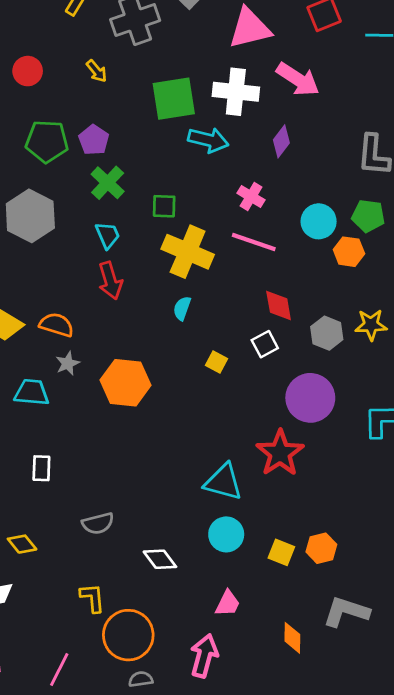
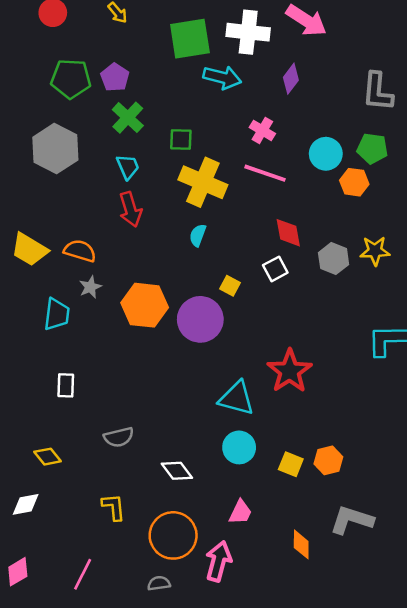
cyan trapezoid: (32, 392) -> (57, 314), turned 92
purple circle: (310, 398) -> (200, 319), moved
orange circle: (128, 635) -> (173, 535), moved

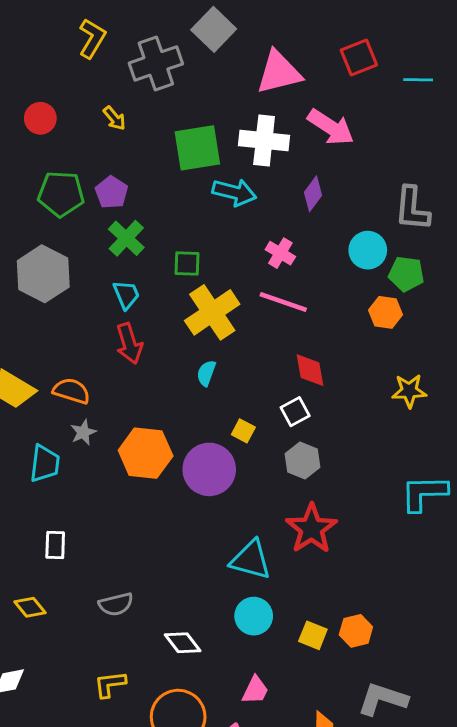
cyan circle: (326, 154) -> (368, 250), moved
yellow cross: (203, 182) -> (212, 312), turned 33
gray hexagon: (334, 259) -> (303, 461), moved
yellow diamond: (48, 457) -> (30, 607), moved
yellow L-shape: (114, 507) -> (110, 684), turned -92

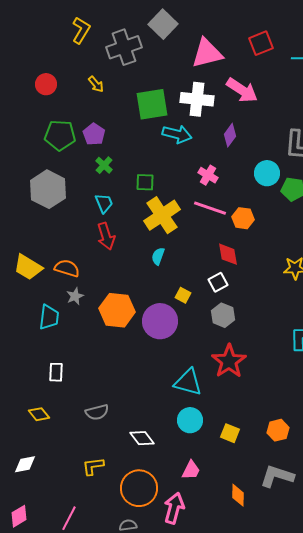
green cross: (126, 238) -> (104, 165), size x0.7
orange hexagon: (386, 312) -> (243, 218), moved
orange hexagon: (356, 631) -> (278, 430), moved

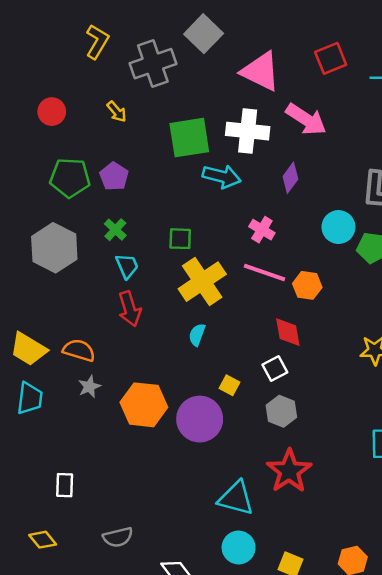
pink triangle: (207, 53) -> (261, 71), turned 40
green cross: (104, 165) -> (115, 230), moved
cyan trapezoid: (49, 317) -> (30, 398), moved

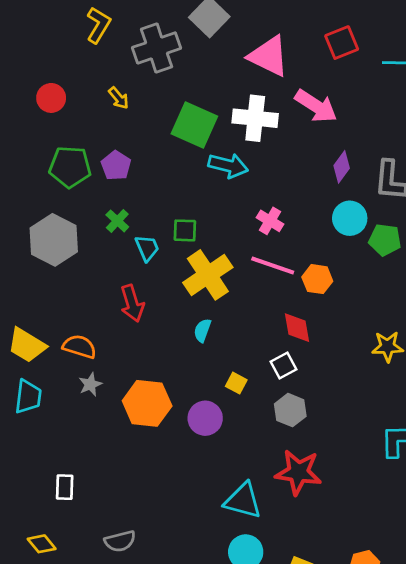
green square: (189, 138) -> (194, 125), turned 33
purple diamond: (290, 178) -> (342, 167), moved
cyan trapezoid: (127, 266) -> (147, 248), moved
purple circle: (200, 419) -> (205, 418), size x0.7
red star: (289, 471) -> (298, 472), turned -30

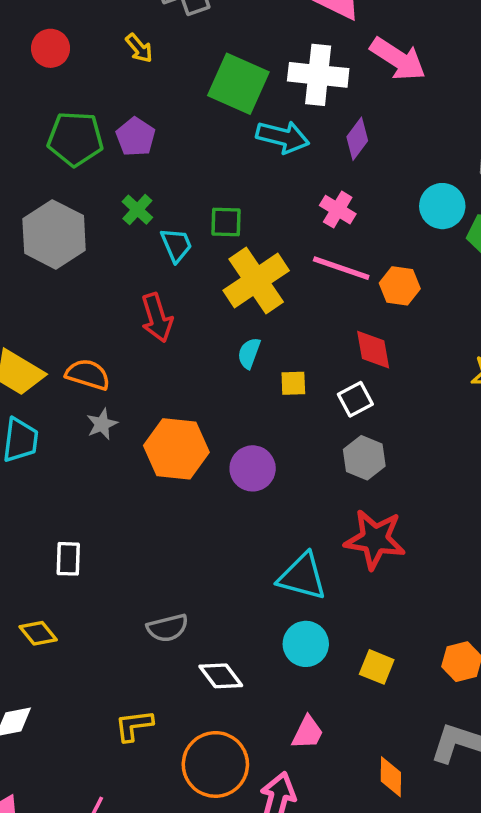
purple diamond: (342, 167) -> (357, 139), moved
yellow square: (236, 383) -> (293, 383), moved, turned -30
gray semicircle: (120, 541) -> (168, 628), moved

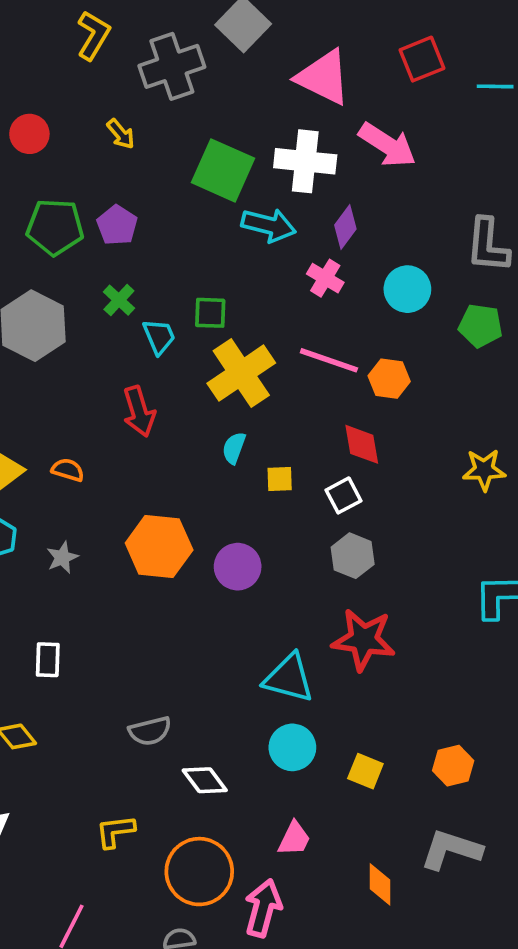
cyan circle: (442, 206) -> (407, 289), moved
pink cross: (338, 210) -> (325, 278), moved
orange semicircle: (88, 374) -> (68, 470), size x0.7
gray star: (102, 424) -> (62, 558), moved

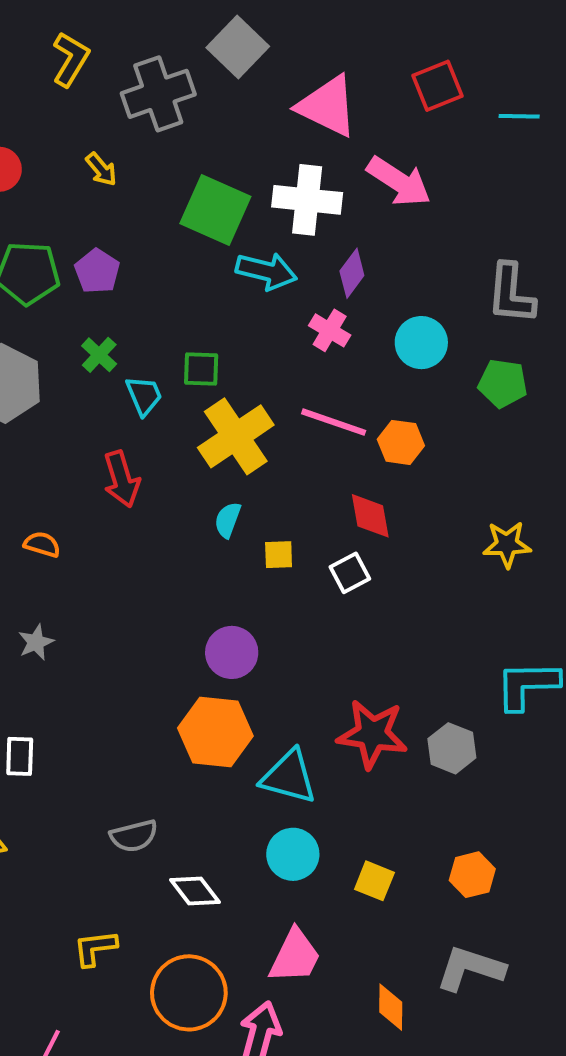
orange hexagon: (159, 547) -> (215, 732), moved
gray hexagon: (353, 556) -> (452, 748), moved
pink trapezoid: (294, 839) -> (295, 956), size x1.4

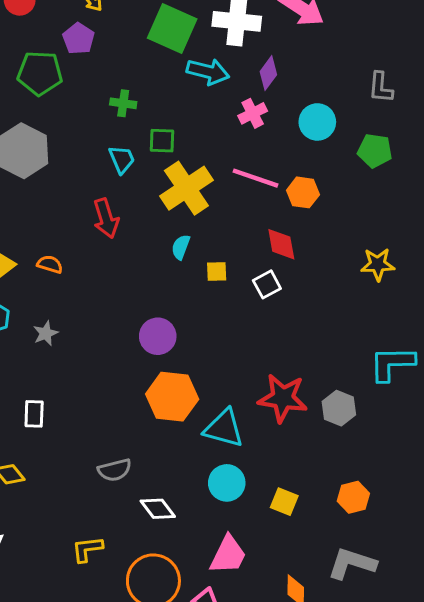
purple pentagon: (97, 271) -> (79, 39), moved
gray L-shape: (511, 294) -> (381, 87), size x0.7
pink cross: (330, 330) -> (253, 113), turned 32
green cross: (99, 355) -> (123, 103), moved, turned -35
purple circle: (232, 652) -> (158, 336), moved

